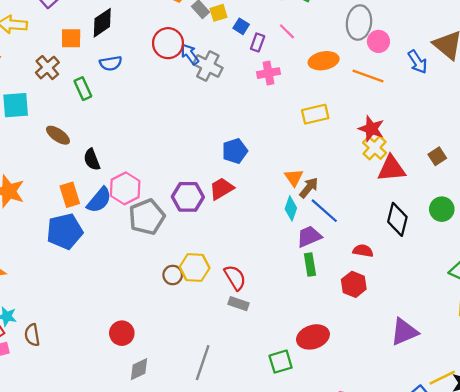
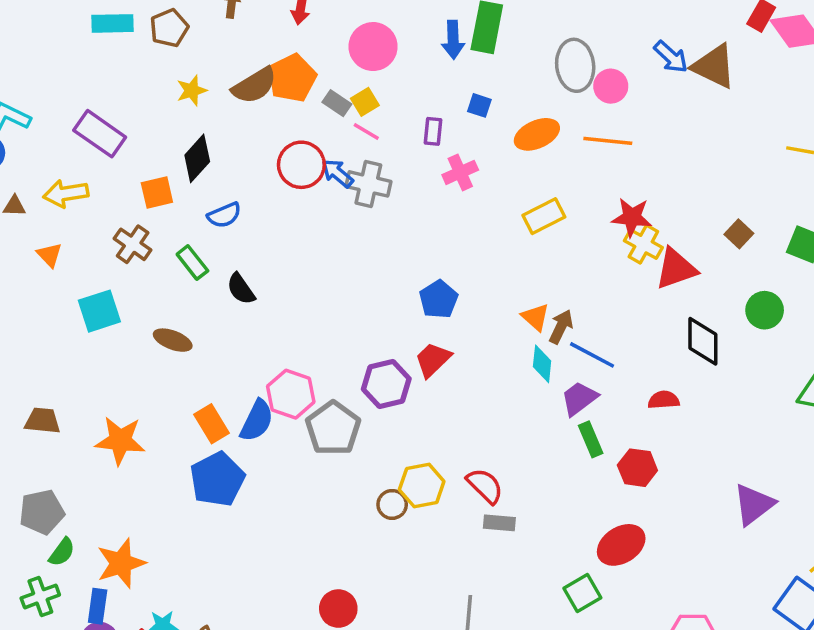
blue square: (241, 26) -> (479, 105), moved
pink line: (287, 31) -> (366, 132), moved
blue arrow: (418, 62) -> (671, 57), moved
black semicircle: (92, 159) -> (241, 289), moved
red hexagon: (354, 284) -> (637, 468), moved

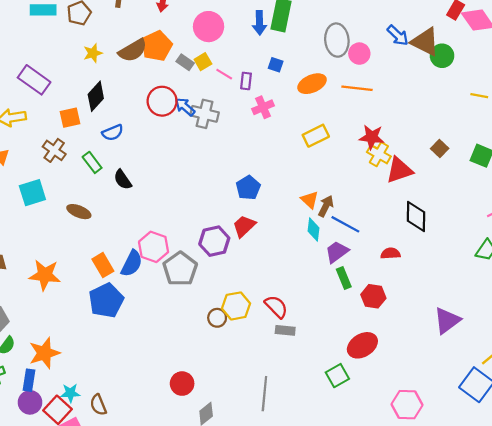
pink line: (366, 132) -> (224, 74), moved
green circle: (765, 310) -> (442, 56), moved

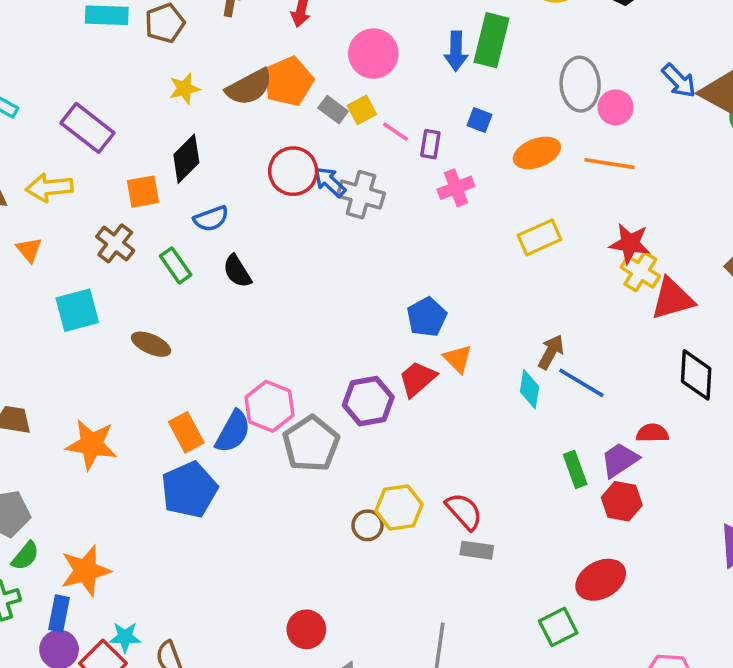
black semicircle: (123, 180) -> (237, 271), moved
orange triangle: (310, 200) -> (458, 359), moved
purple trapezoid: (337, 252) -> (620, 460), moved

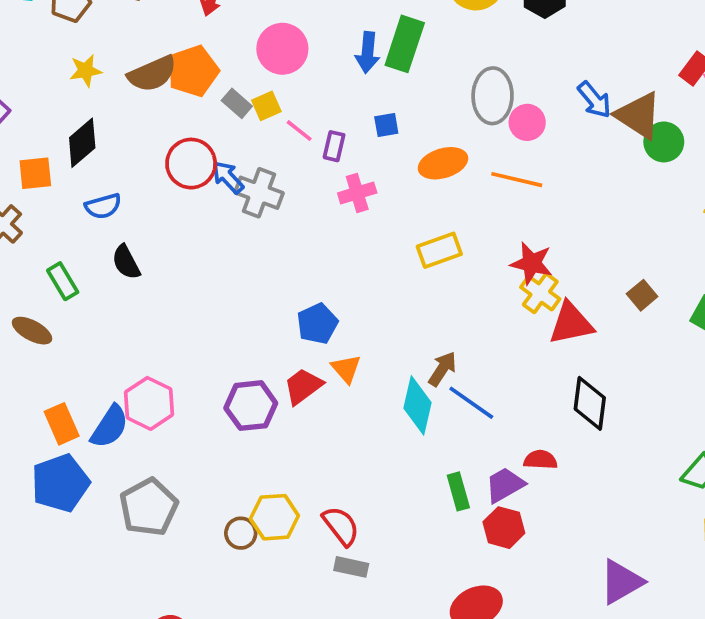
blue square: (479, 120) -> (386, 125), turned -35
green rectangle: (176, 265) -> (63, 281), moved
cyan diamond: (530, 389) -> (418, 405), size x1.4
gray pentagon: (311, 444) -> (149, 507), moved

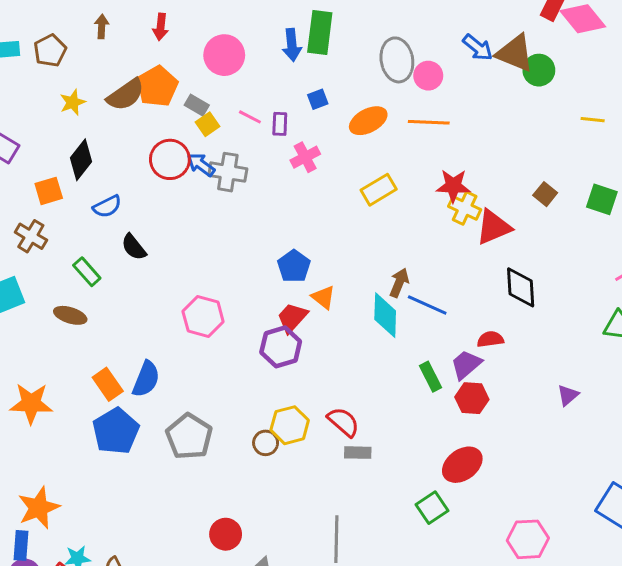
yellow square: (266, 106) -> (208, 124), moved
pink hexagon: (149, 403) -> (203, 317), moved
purple hexagon: (251, 406) -> (281, 347), moved
purple triangle: (621, 582) -> (568, 395), moved, size x0.6

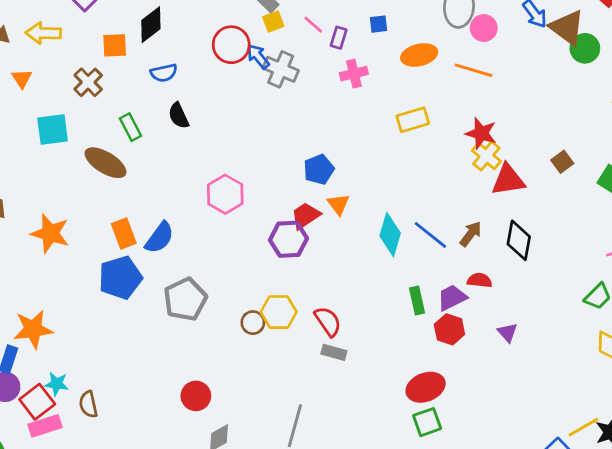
brown arrow: (399, 283) -> (471, 234), moved
brown ellipse: (70, 315) -> (106, 163), size x1.4
purple triangle: (568, 395) -> (507, 332), moved, turned -45
green square: (432, 508) -> (427, 422), moved

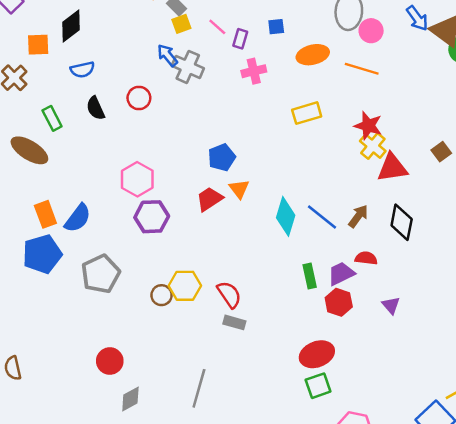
red circle: (231, 45) -> (139, 98), moved, size x0.7
purple hexagon: (288, 239) -> (152, 217), moved

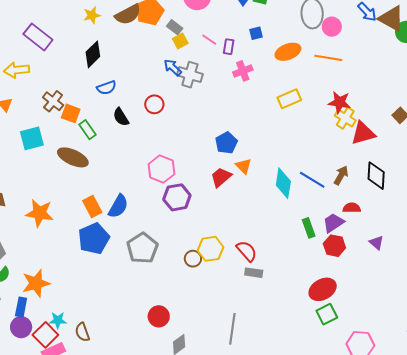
orange square: (38, 45) -> (71, 113), moved, turned 30

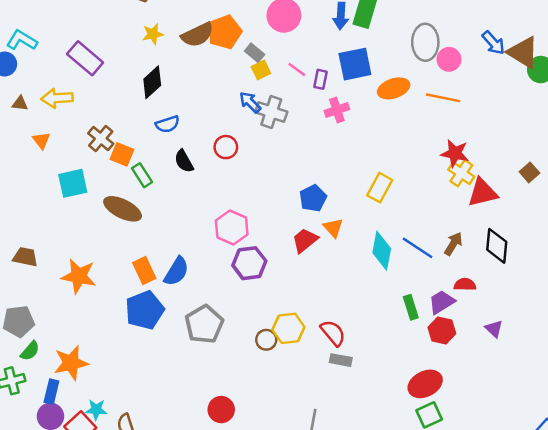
blue square: (256, 33) -> (355, 64), size x2.0
yellow rectangle: (289, 99) -> (380, 188), moved, turned -40

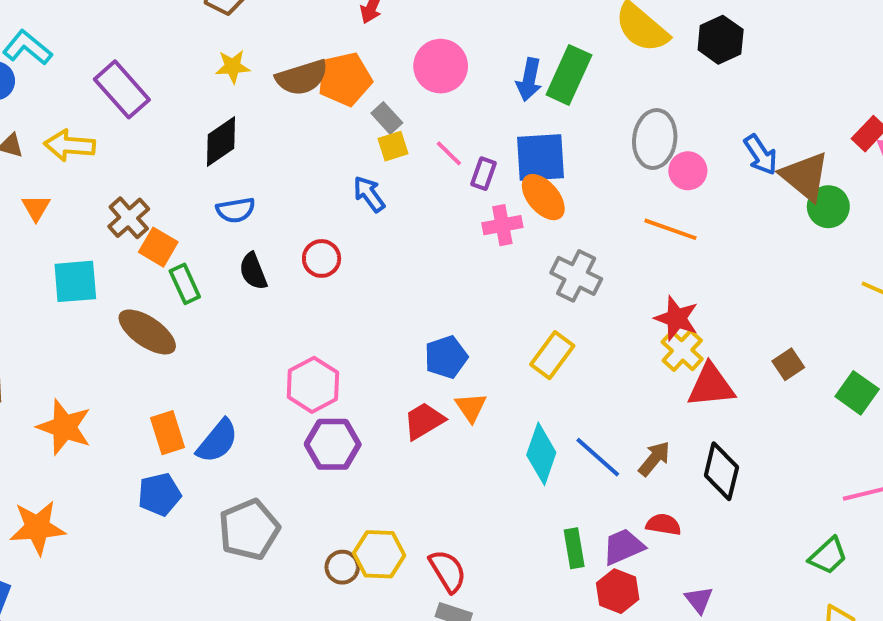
orange ellipse: (394, 88) -> (543, 197), moved, turned 60
gray cross: (271, 112) -> (576, 276), moved
blue pentagon: (145, 310) -> (159, 494), size x0.7
orange star: (71, 363) -> (37, 528), moved

